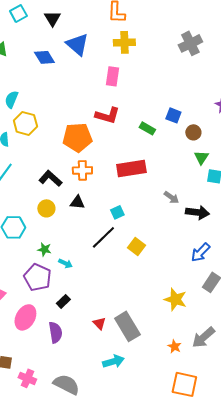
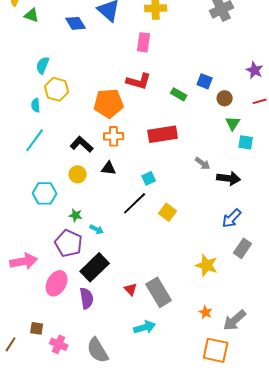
black rectangle: (63, 301) -> (95, 267), size x2.0
gray arrow: (203, 337) -> (235, 320), moved
gray semicircle: (66, 384) -> (98, 350), turned -148

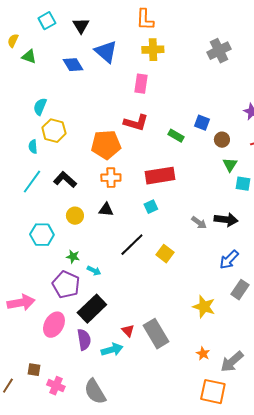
black L-shape: (82, 144) -> (65, 180), moved
gray arrow: (203, 163) -> (199, 223), moved
cyan square: (149, 178) -> (151, 207), moved
cyan arrow: (145, 327) -> (112, 350), moved

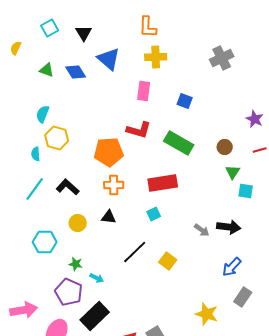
green triangle: (29, 57) -> (47, 70), moved
blue square: (202, 123) -> (185, 101), moved
green rectangle: (176, 136) -> (179, 143), size x1.8

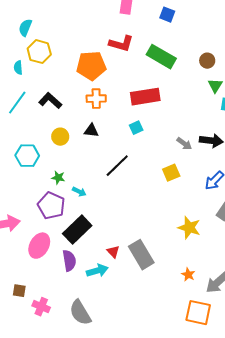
yellow square: (168, 261) -> (171, 173), moved, turned 30

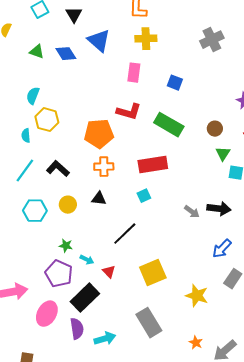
cyan hexagon: (27, 156) -> (35, 211), moved
yellow square: (171, 173) -> (153, 273), moved, size x1.5
red triangle: (113, 252) -> (109, 272), moved

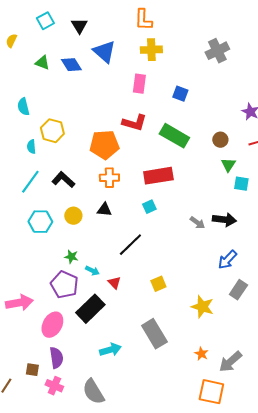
cyan semicircle: (33, 96) -> (23, 107), moved, turned -36
yellow square: (153, 273) -> (158, 284), size x0.6
purple semicircle: (77, 329) -> (56, 358), moved

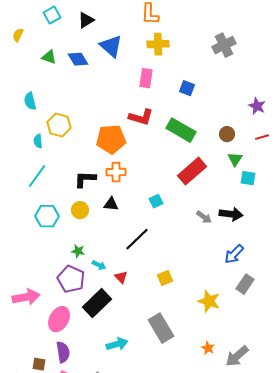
black triangle: (79, 26) -> (86, 20), turned 30
red rectangle: (158, 176) -> (192, 171), moved, turned -32
black L-shape: (63, 180) -> (85, 179), moved, turned -40

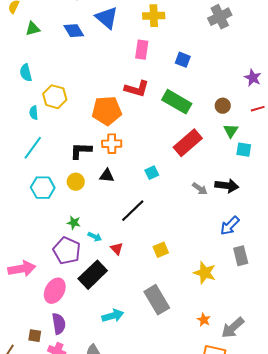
green triangle: (49, 57) -> (33, 29), moved, turned -35
gray rectangle: (245, 284) -> (241, 256), turned -48

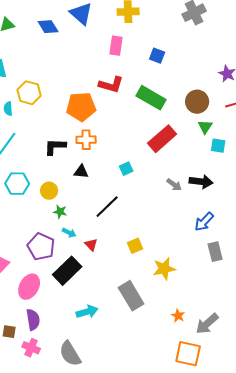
brown circle: (223, 106) -> (197, 102), size x1.5
yellow circle: (76, 182) -> (49, 191), moved
green star: (74, 223) -> (60, 212), moved
yellow star: (205, 273) -> (164, 269), moved, turned -30

